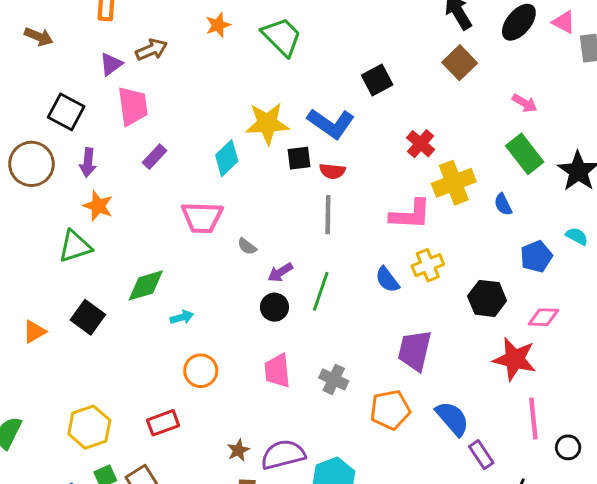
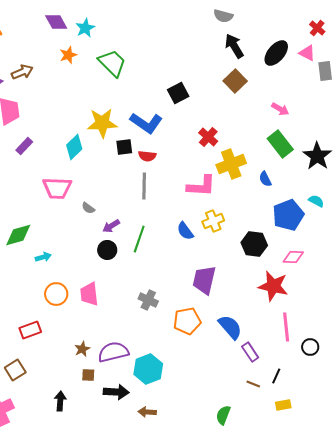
blue pentagon: (536, 256) -> (288, 215), size x1.4
pink trapezoid: (277, 371) -> (89, 294), moved

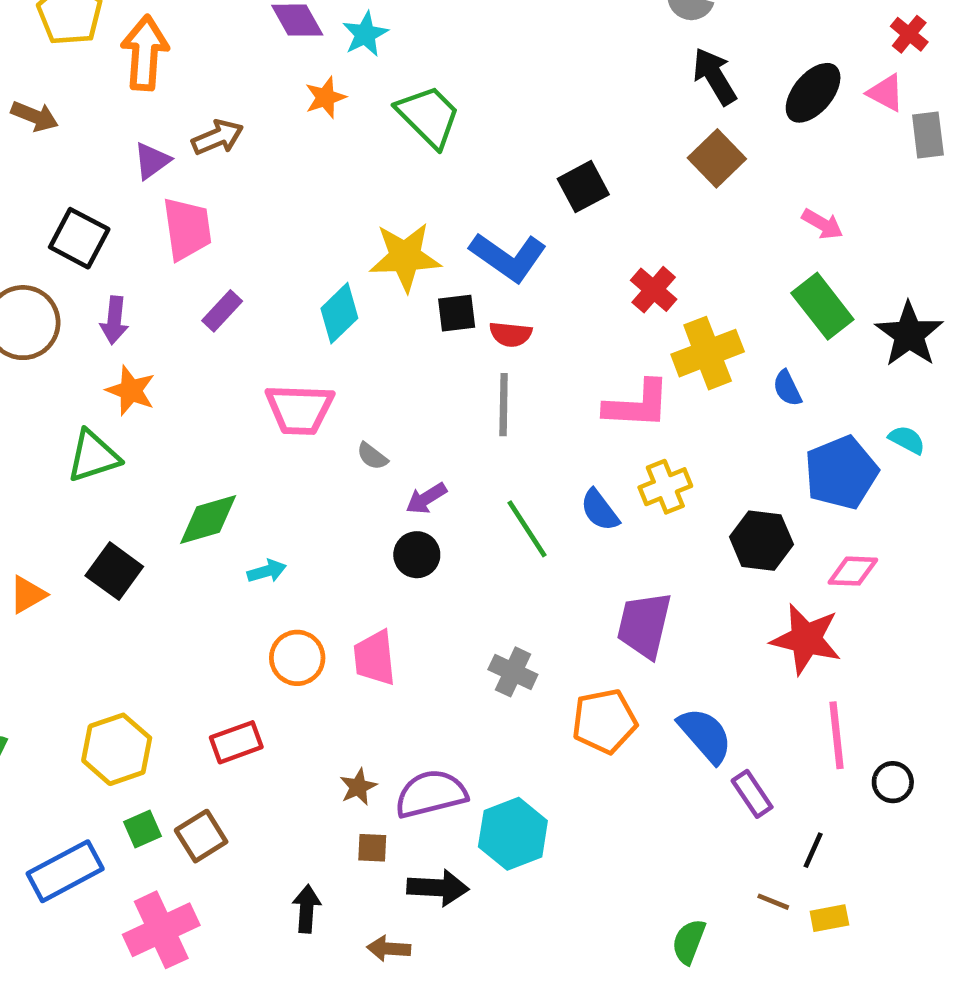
green line: (139, 239) -> (527, 529), moved, turned -52
brown line: (253, 384) -> (773, 902), moved
brown arrow: (147, 412) -> (389, 949), moved

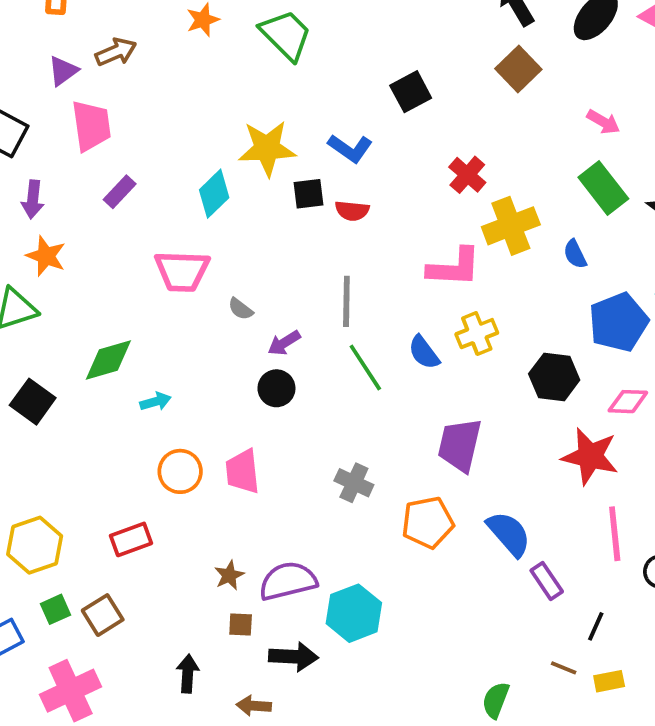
blue L-shape: (508, 257) -> (350, 148), size x0.7
gray line: (504, 405) -> (346, 301), moved

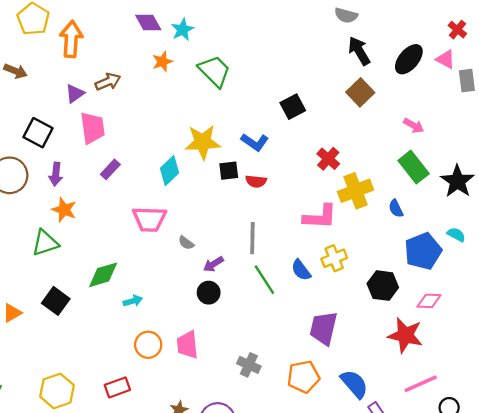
gray cross: (354, 483) -> (249, 365), moved
pink line: (615, 534) -> (421, 384), turned 72

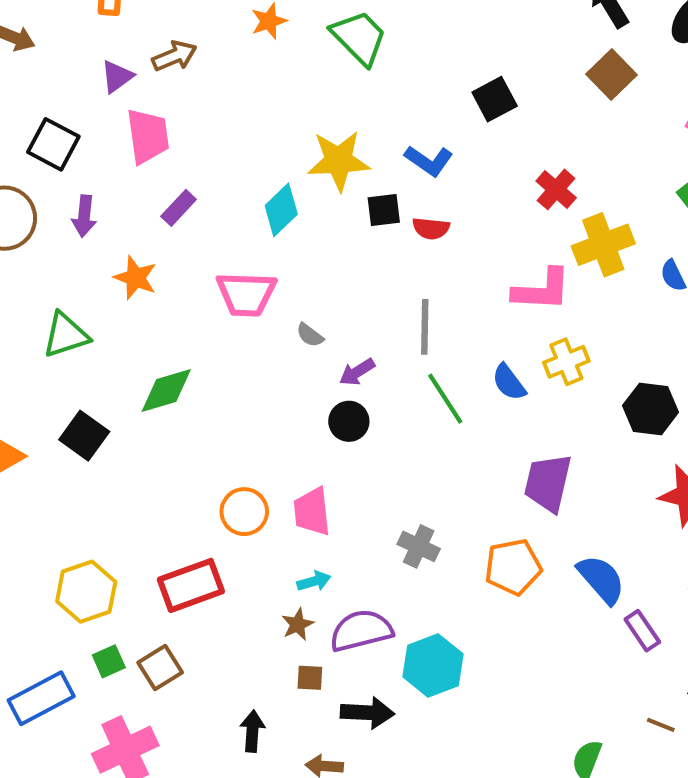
orange star: (64, 210) -> (135, 278), moved
cyan arrow: (133, 301) -> (314, 581), moved
red rectangle: (117, 387) -> (191, 585), size x1.4

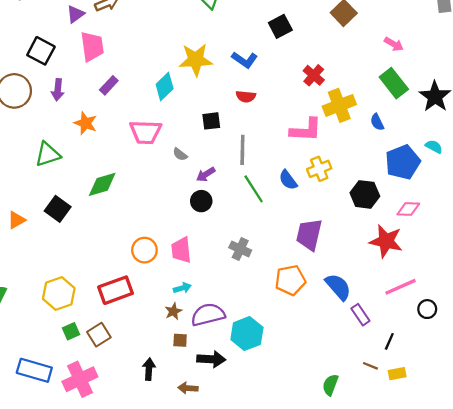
black square: (384, 210) -> (211, 121), moved
gray cross: (419, 546) -> (240, 249), moved
blue rectangle: (41, 698) -> (34, 370), moved, turned 44

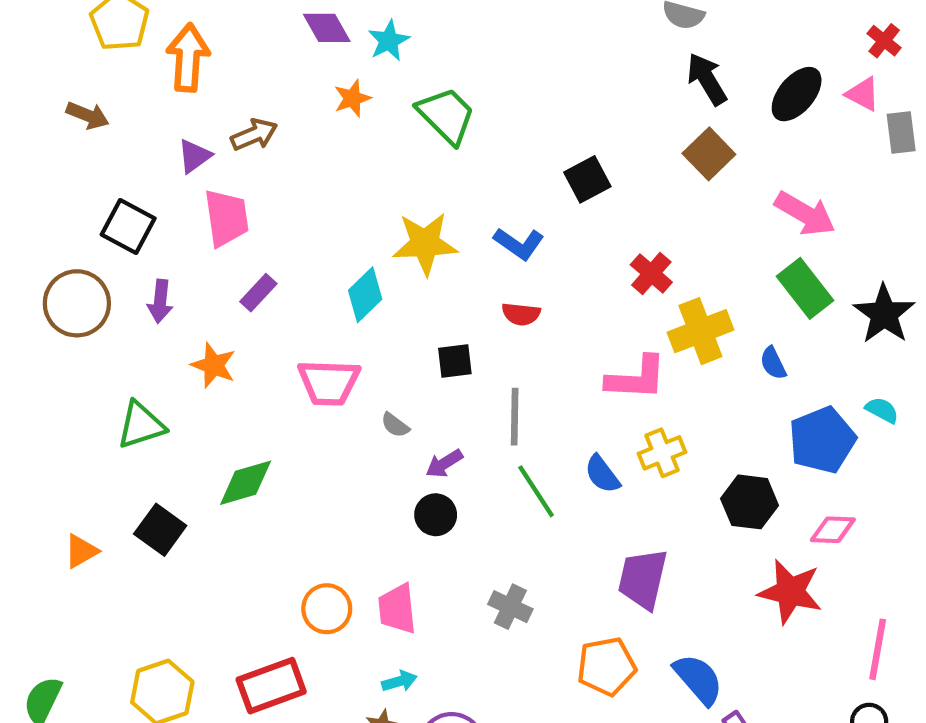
pink arrow: (394, 44) -> (805, 214), size x1.6
pink line: (400, 287) -> (878, 649), moved, turned -56

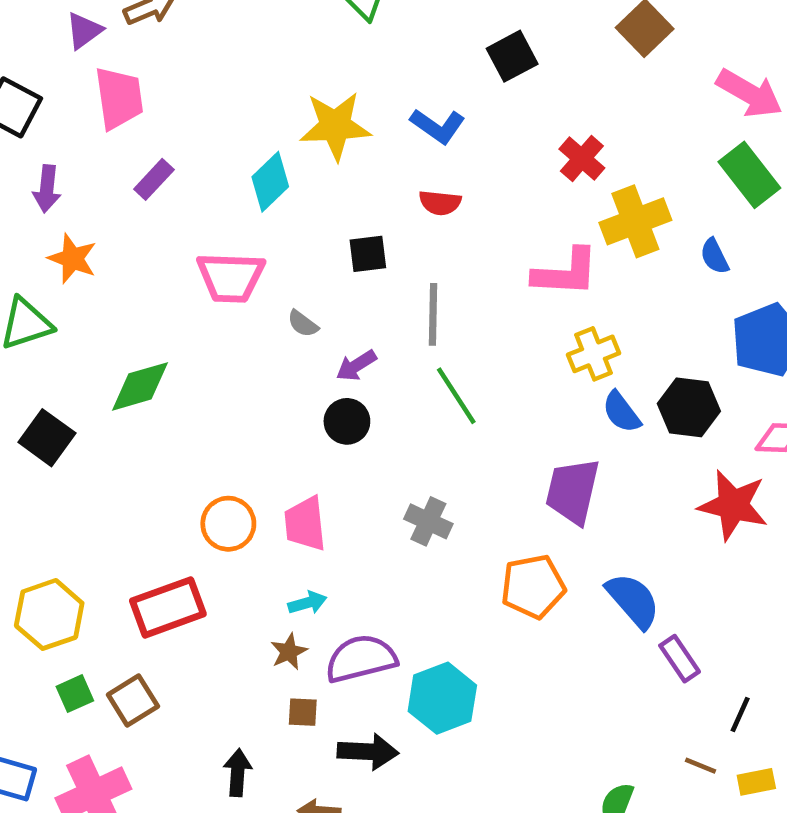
orange star: (214, 365) -> (72, 259), moved
blue semicircle: (602, 474) -> (621, 412), moved

